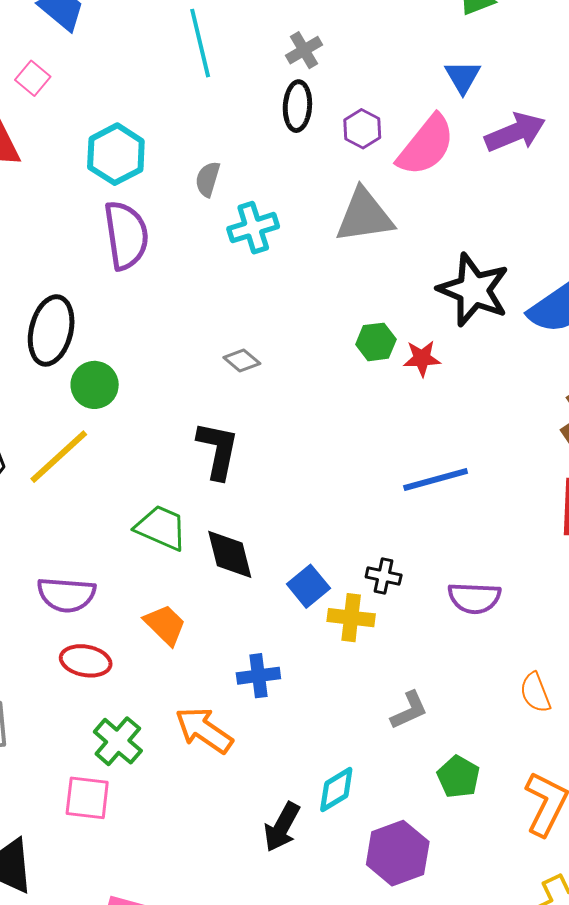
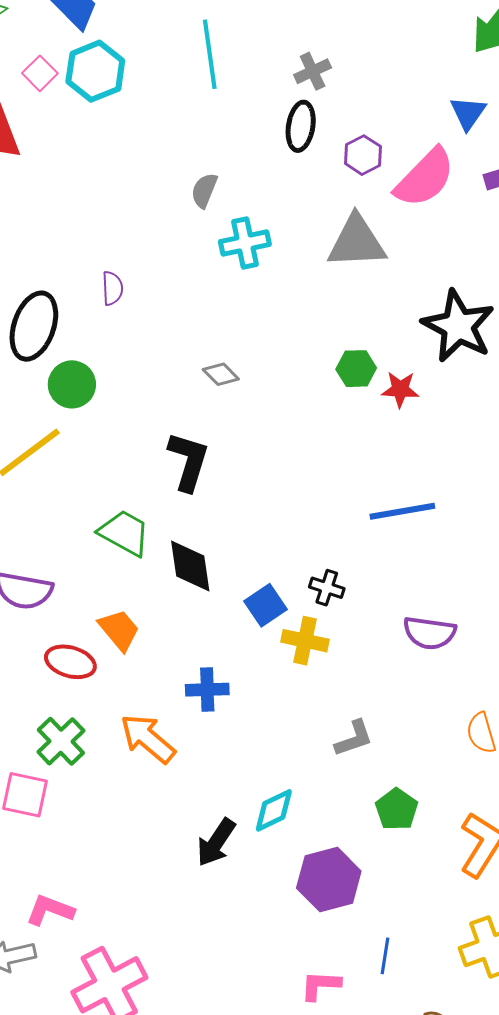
cyan hexagon: (116, 154) -> (95, 71), moved
purple semicircle: (126, 235) -> (112, 288), moved, size x0.5
black cross: (384, 576) -> (327, 588), moved
red ellipse: (86, 661) -> (70, 662), moved

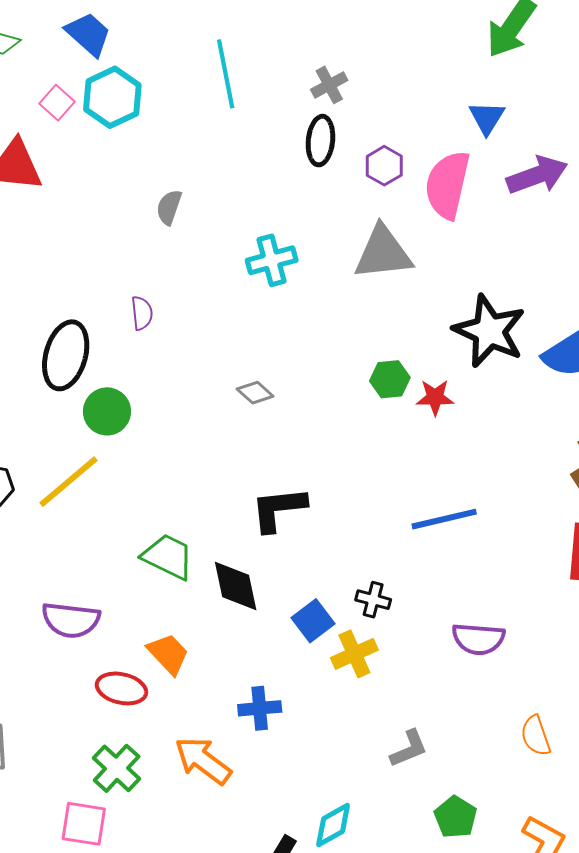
pink semicircle: (425, 178) -> (447, 185), turned 152
gray semicircle: (204, 190) -> (169, 207), moved
black L-shape: (188, 461) -> (278, 509), moved, turned -110
yellow cross: (305, 641) -> (354, 654), turned -33

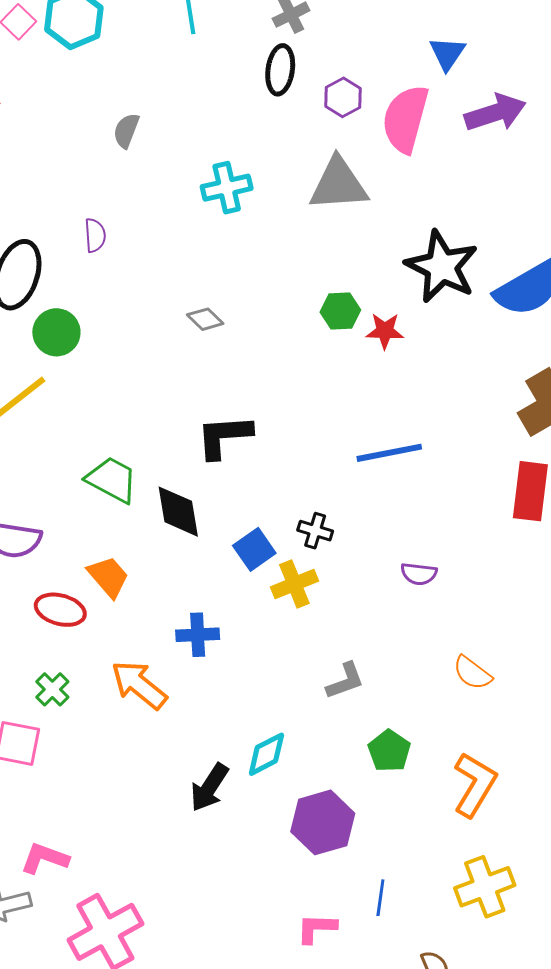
purple semicircle: (478, 639) -> (419, 574), size x0.7
orange semicircle: (536, 736) -> (472, 673), turned -36
green cross: (117, 768) -> (52, 689), size x0.7

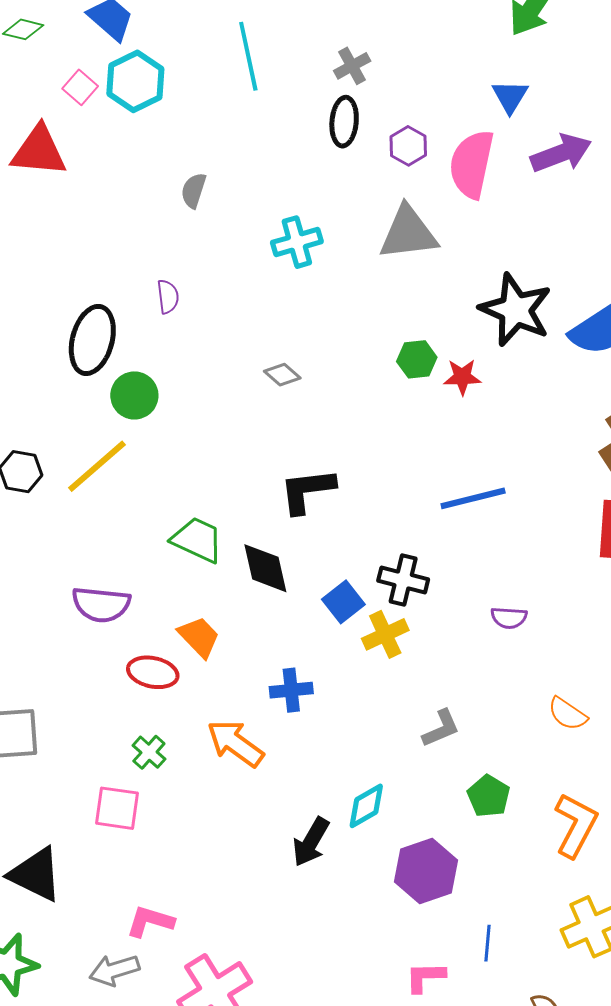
black cross: (315, 531) -> (403, 580), size x1.4

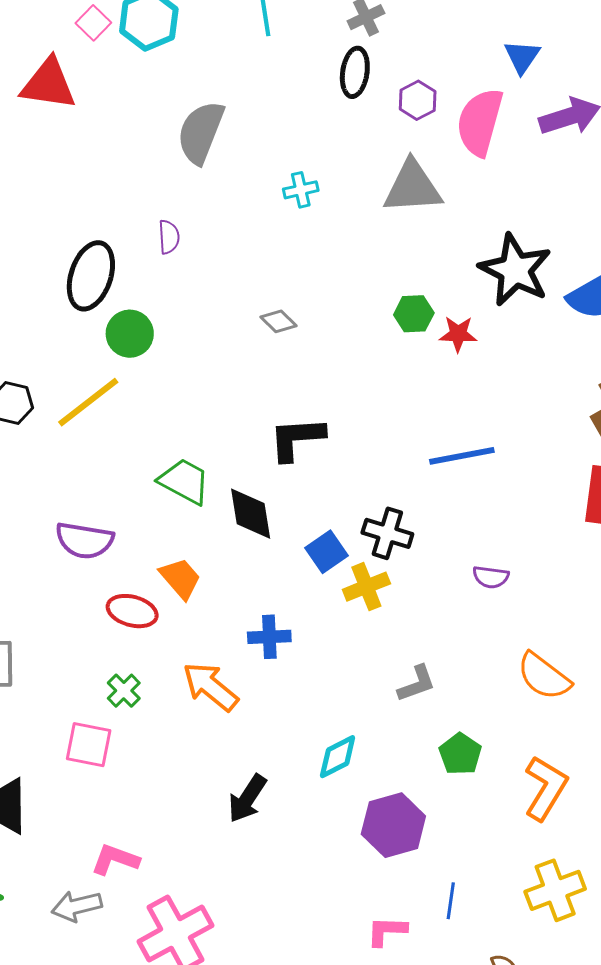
gray semicircle: (194, 190) -> (201, 132), size x1.8
cyan cross: (297, 242) -> (301, 190), size x0.7
orange semicircle: (568, 714) -> (544, 676), size x1.4
black arrow: (311, 842) -> (247, 799), moved

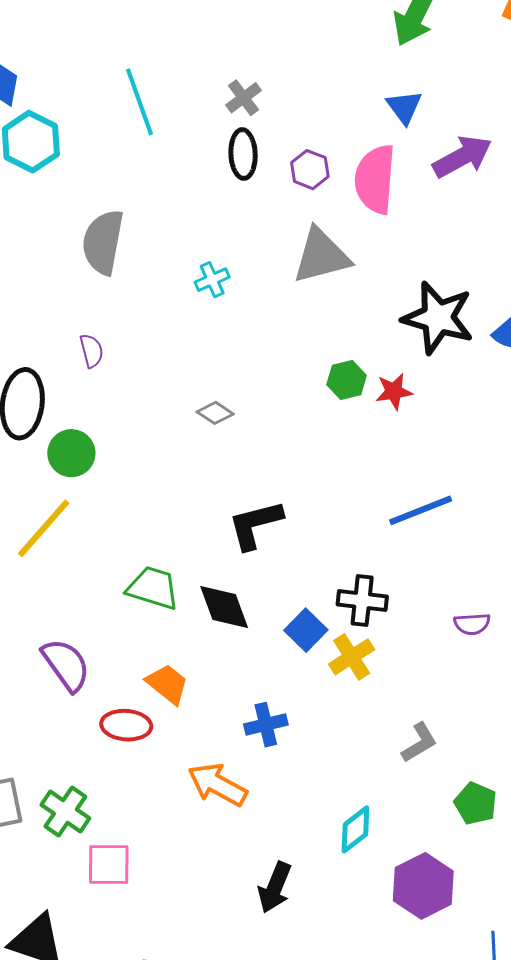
purple semicircle: (84, 540) -> (66, 665), turned -124
green cross: (124, 691) -> (65, 811), moved, size x1.4

